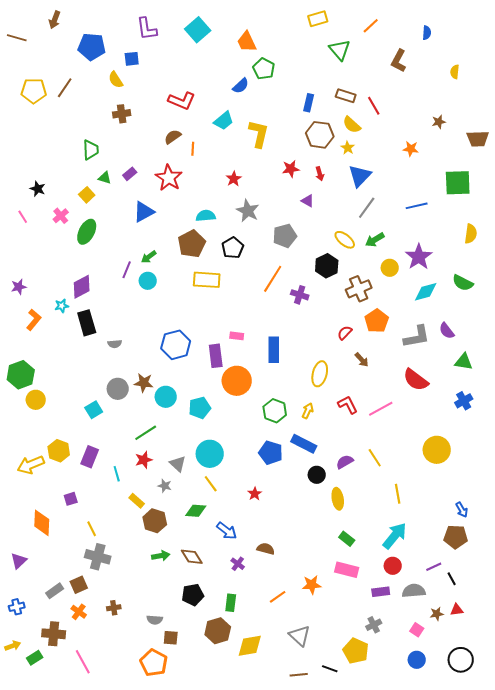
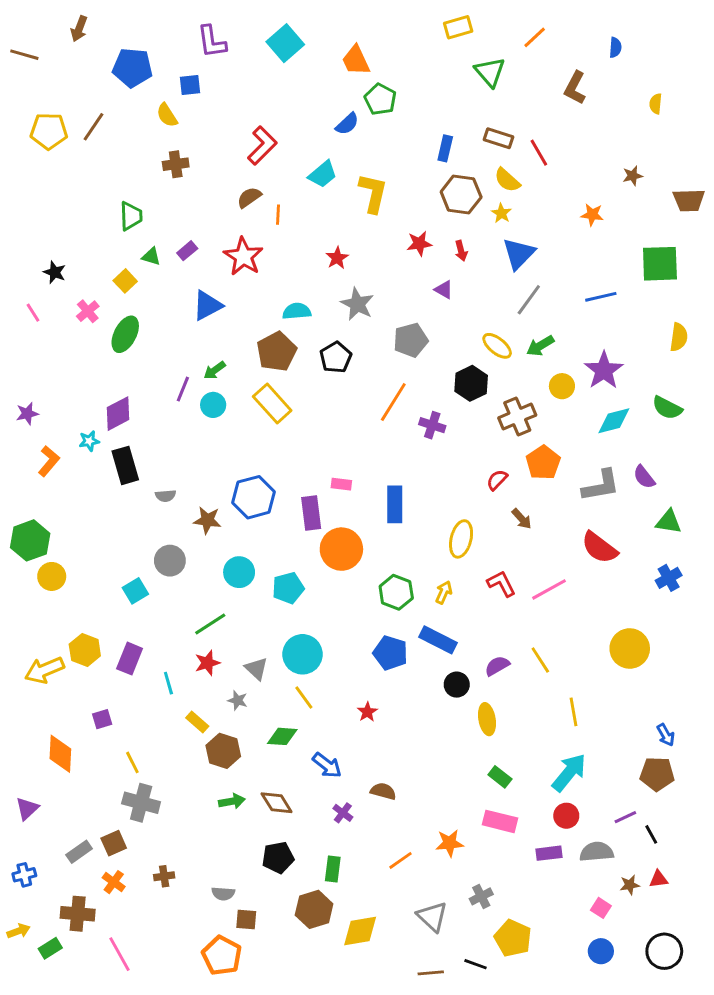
red L-shape: (182, 101) -> (262, 145), turned -68
yellow rectangle: (207, 280) -> (272, 403), moved, turned 44
brown star: (144, 383) -> (207, 520), moved
gray cross: (374, 625) -> (481, 896), moved

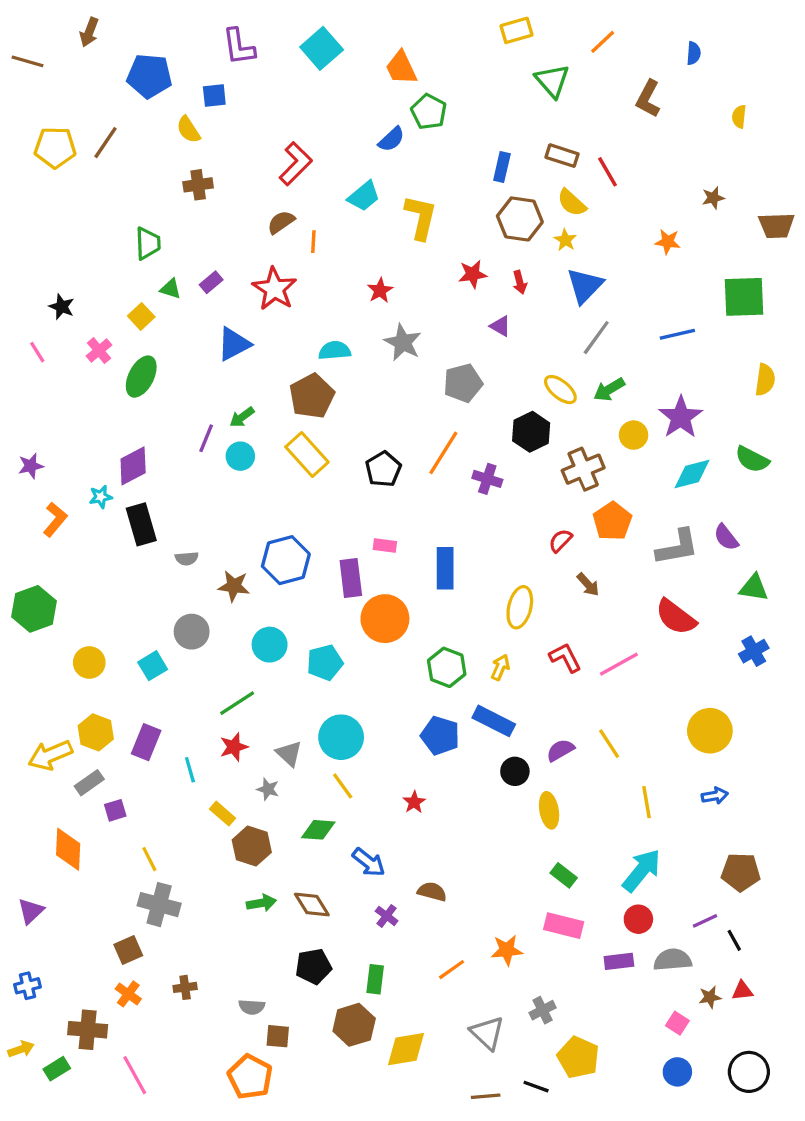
black pentagon: (336, 357) -> (383, 469), moved
yellow circle: (52, 576) -> (89, 662), moved
blue arrow: (666, 735) -> (715, 796), moved, turned -70
gray rectangle: (79, 852) -> (89, 783), moved

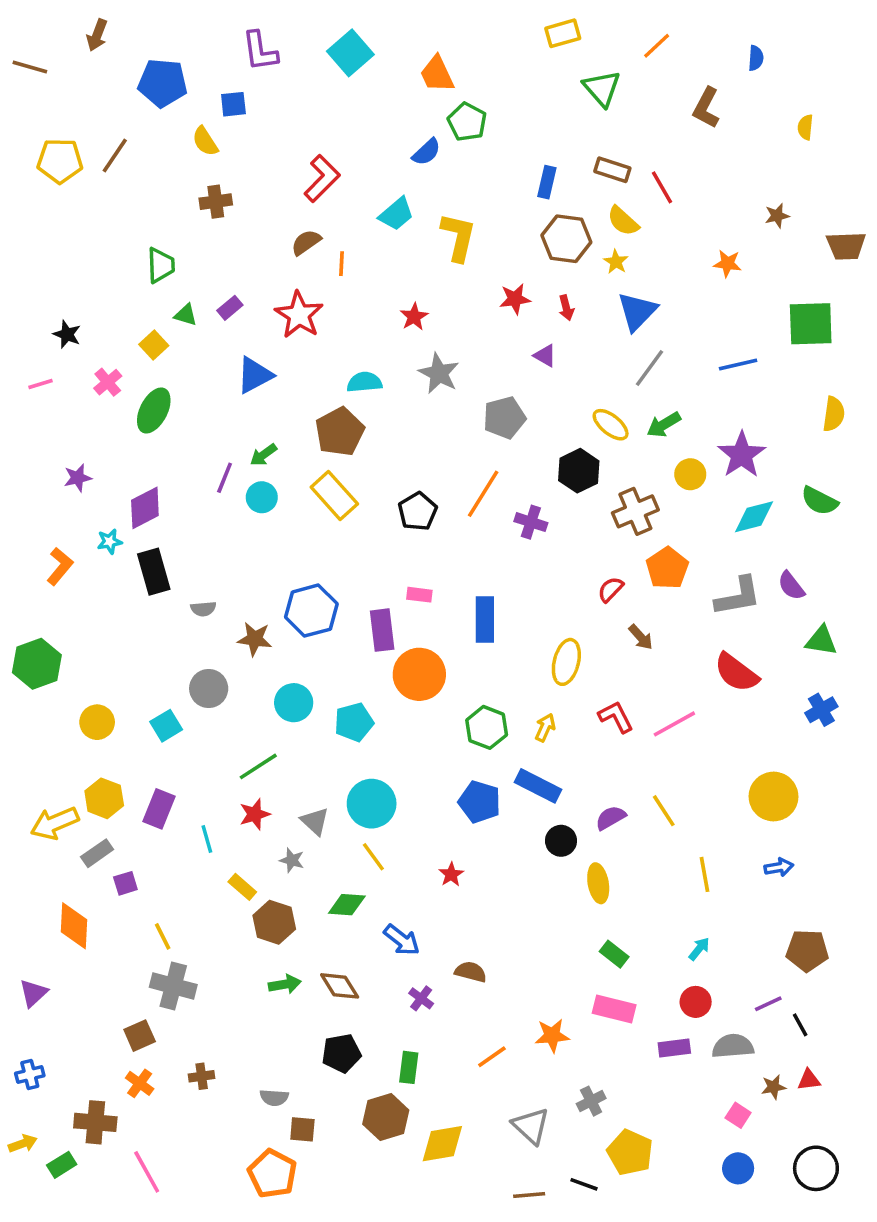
pink line: (37, 352) -> (40, 384), turned -75
purple star: (31, 466) -> (78, 478), moved
cyan arrow: (642, 870) -> (699, 949), size x0.5

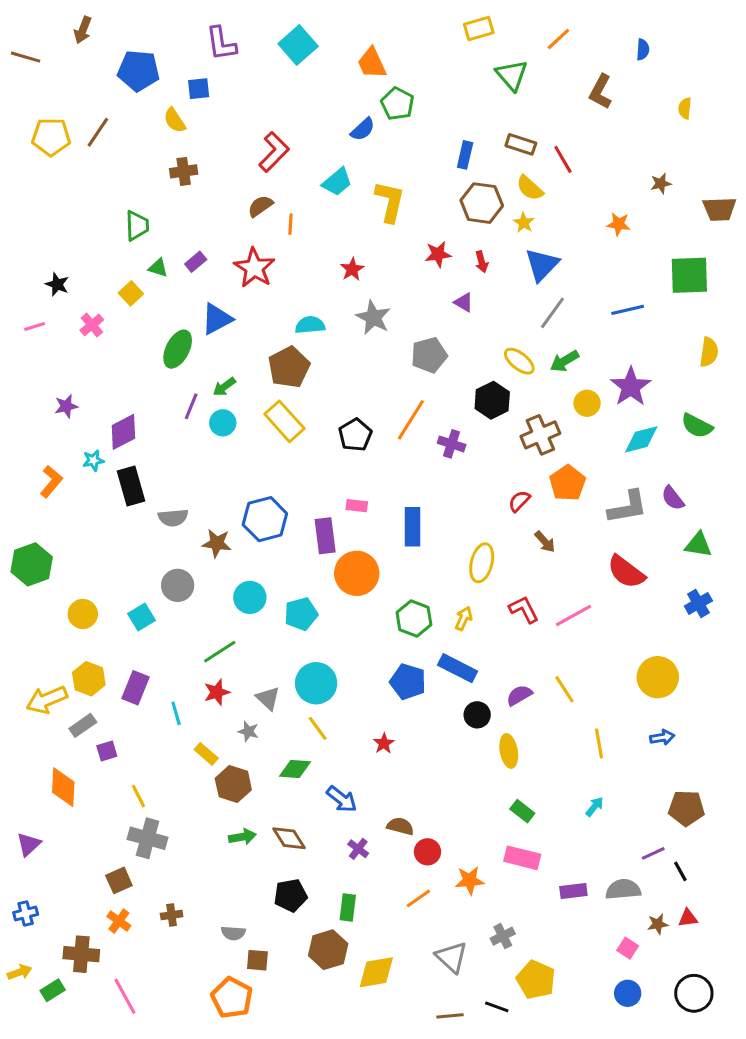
green ellipse: (154, 411) -> (178, 349), moved
gray semicircle: (203, 609) -> (173, 518), size x1.4
red circle: (696, 1002) -> (427, 852), moved

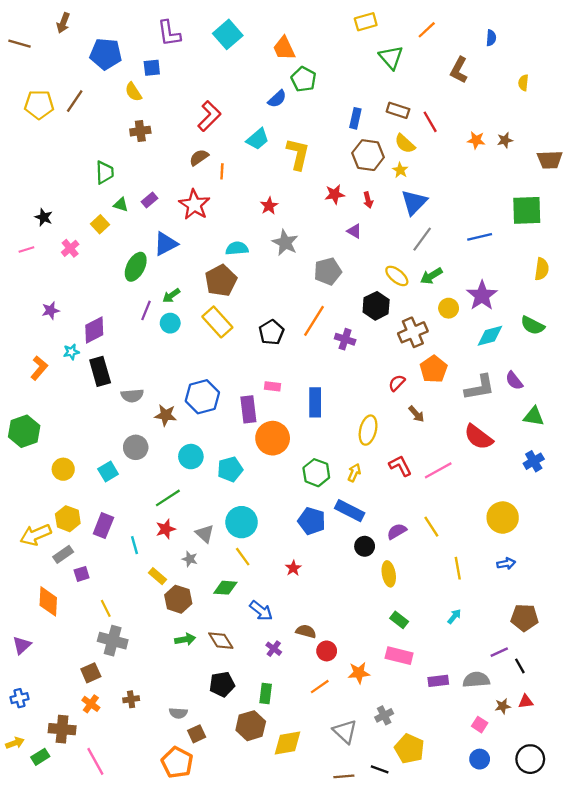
orange star: (619, 224) -> (476, 140), moved
brown square: (257, 960) -> (197, 734), turned -30

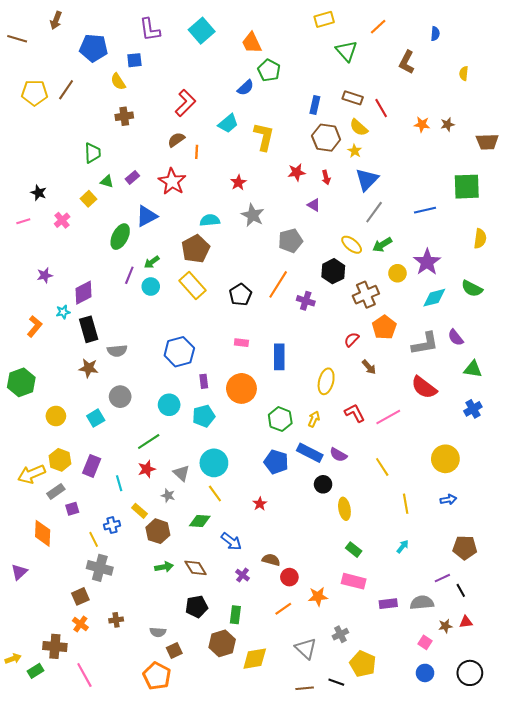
purple rectangle: (248, 409) -> (204, 381), moved, size x0.6
brown star: (166, 415) -> (89, 368), moved
purple semicircle: (397, 531) -> (338, 455), moved, turned -120
blue cross: (19, 698) -> (112, 525), moved

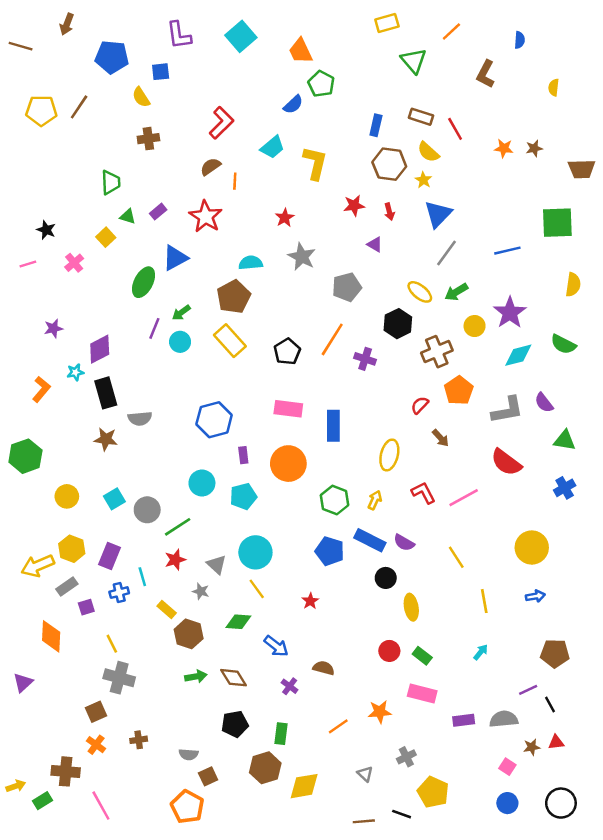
pink rectangle: (241, 343) -> (288, 409), size x1.6
gray circle: (120, 397) -> (147, 510), moved
blue cross: (112, 525) -> (119, 593), moved
red circle: (289, 577) -> (389, 651), moved
gray triangle: (306, 648) -> (365, 774), size x0.6

